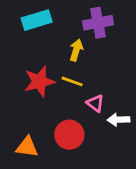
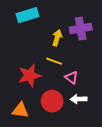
purple cross: (98, 23) -> (81, 29), moved
red star: (39, 81) -> (30, 76), moved
white arrow: (118, 120) -> (79, 99), moved

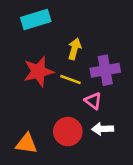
purple cross: (81, 29) -> (105, 70), moved
red star: (30, 76) -> (38, 72), moved

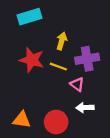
red star: (38, 72) -> (32, 60), turned 30
red circle: (68, 132) -> (56, 122), moved

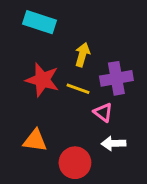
cyan rectangle: (29, 17) -> (39, 22), turned 35
orange triangle: (22, 120) -> (35, 140), moved

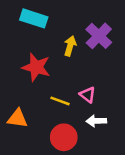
purple cross: (116, 78) -> (99, 36), moved, turned -36
yellow line: (78, 89) -> (60, 101), moved
orange triangle: (35, 140) -> (17, 118), moved

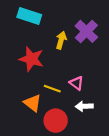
orange triangle: (17, 118) -> (32, 103), moved, turned 30

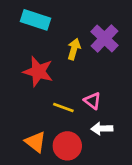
orange triangle: (32, 103) -> (35, 142), moved

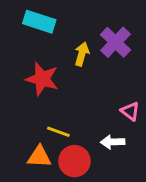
pink triangle: (93, 101) -> (130, 111), moved
yellow line: (63, 107) -> (58, 132), moved
orange triangle: (35, 142) -> (39, 157), turned -35

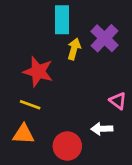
cyan rectangle: (39, 22) -> (62, 20), moved, turned 72
yellow line: (58, 132) -> (30, 105), moved
orange triangle: (39, 157) -> (23, 134), moved

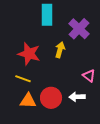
yellow arrow: (74, 49) -> (60, 50), moved
orange triangle: (23, 134) -> (28, 101), moved
red circle: (67, 146) -> (51, 98), moved

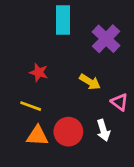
yellow arrow: (60, 50) -> (90, 82), moved, turned 105
red star: (29, 54) -> (39, 72), size x0.6
white arrow: (77, 97) -> (103, 130), turned -105

